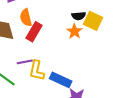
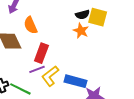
red rectangle: (34, 32) -> (41, 53), moved
yellow L-shape: (37, 71) -> (50, 76), turned 50

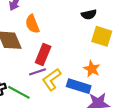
yellow square: (98, 17) -> (102, 36), moved
orange star: (81, 31) -> (92, 69), moved

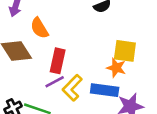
yellow square: (102, 36) -> (125, 51), moved

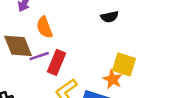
purple line: (55, 82) -> (39, 56), moved

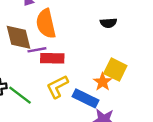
orange semicircle: (44, 27) -> (46, 24), size x1.4
red rectangle: (57, 62) -> (52, 58), turned 60

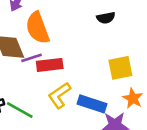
yellow square: (115, 70) -> (120, 68), turned -30
orange star: (103, 82) -> (133, 98), moved

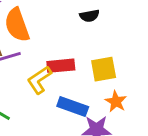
red rectangle: (50, 65) -> (61, 66), moved
yellow L-shape: (59, 95) -> (39, 80), moved

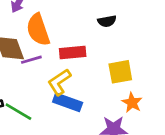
red rectangle: (61, 66) -> (73, 52), moved
blue rectangle: (73, 106) -> (68, 102), moved

